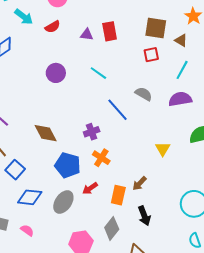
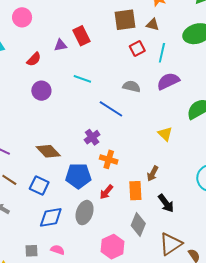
red semicircle: (52, 27) -> (34, 59), moved
red square: (151, 55) -> (137, 49), moved
blue square: (15, 170) -> (39, 185), moved

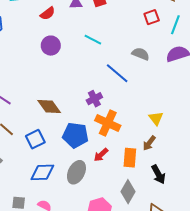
yellow triangle: (165, 134) -> (156, 118), moved
orange cross: (109, 159) -> (108, 123), size x1.4
blue square: (39, 185) -> (35, 139), turned 30

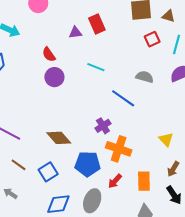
red semicircle: (48, 13) -> (49, 54), moved, turned 98
brown arrow: (149, 143) -> (173, 169), moved

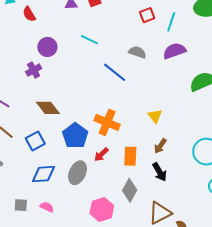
red semicircle: (49, 54) -> (29, 14), moved
purple cross: (103, 126) -> (34, 70), moved
blue pentagon: (88, 164) -> (75, 136), turned 30

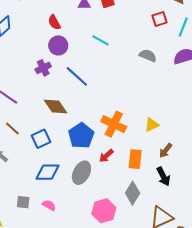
red semicircle: (29, 14) -> (54, 22), moved
blue line: (115, 72) -> (77, 76), moved
yellow triangle: (155, 116) -> (152, 125), moved, turned 42

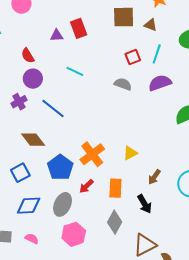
red square: (160, 19) -> (133, 57), moved
orange cross: (114, 124) -> (92, 154), turned 30
brown arrow: (166, 150) -> (154, 177), moved
pink hexagon: (104, 211) -> (74, 234), moved

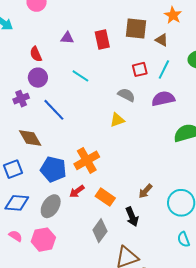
red rectangle: (79, 28) -> (102, 39), moved
yellow triangle: (130, 153) -> (117, 120), moved
blue pentagon: (60, 167) -> (53, 169), turned -30
orange rectangle: (115, 188) -> (105, 197), turned -66
pink hexagon: (74, 234) -> (43, 240), moved

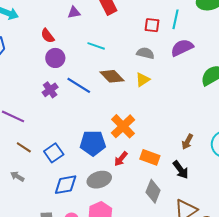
red square: (140, 69) -> (152, 25), turned 35
purple cross: (21, 99) -> (50, 90), moved
brown diamond: (30, 138) -> (112, 76), moved
gray ellipse: (51, 206) -> (99, 180), turned 55

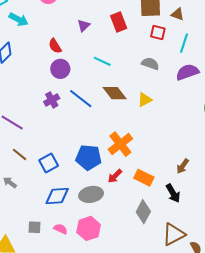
purple triangle: (74, 12) -> (84, 26), turned -40
red square: (152, 25) -> (158, 32), moved
gray semicircle: (145, 53) -> (150, 64), moved

